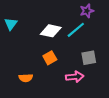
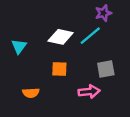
cyan triangle: (11, 24) -> (19, 46), moved
orange square: (50, 58) -> (59, 69), turned 32

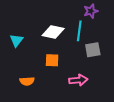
cyan line: (90, 36) -> (79, 31), turned -42
gray square: (106, 69) -> (93, 50), moved

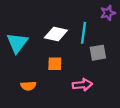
purple star: (91, 11) -> (108, 13), moved
cyan triangle: (17, 40) -> (17, 43), size x1.5

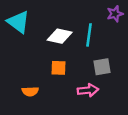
cyan triangle: (17, 43) -> (18, 22), moved, turned -30
gray square: (98, 53) -> (102, 67), moved

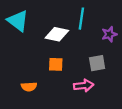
purple star: (115, 14) -> (109, 34), moved
cyan line: (89, 35) -> (81, 19), moved

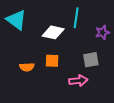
orange semicircle: (29, 87) -> (27, 67), moved

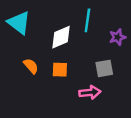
white diamond: (53, 32) -> (61, 37), turned -35
orange semicircle: (27, 67) -> (31, 66), moved, turned -128

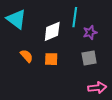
purple star: (118, 37) -> (90, 32), moved
pink arrow: (90, 92) -> (97, 88), moved

